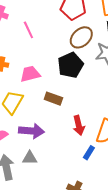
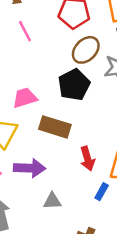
pink line: (28, 30) -> (25, 31), moved
brown rectangle: (53, 99) -> (55, 127), size x1.4
gray triangle: (30, 158) -> (52, 201), moved

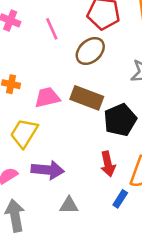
brown ellipse: (86, 50) -> (90, 51), moved
black pentagon: (74, 85) -> (120, 120), moved
brown rectangle: (55, 127) -> (87, 98), moved

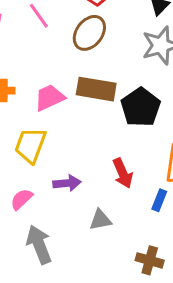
red arrow: (108, 164) -> (123, 173), moved
purple arrow: (48, 170) -> (67, 183), size x0.7

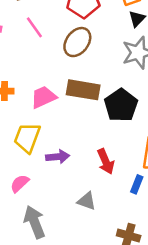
purple arrow: (67, 183) -> (58, 157), moved
gray triangle: (100, 220) -> (87, 201), turned 30

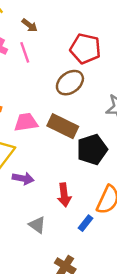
pink line: (34, 27) -> (25, 52), moved

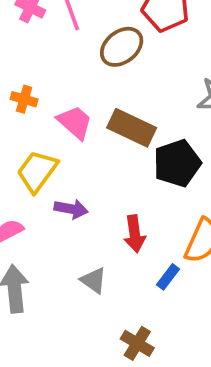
brown ellipse: (70, 83) -> (122, 47), moved
pink trapezoid: (26, 122) -> (75, 122), turned 50

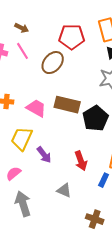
purple arrow: (71, 209) -> (44, 155), turned 54

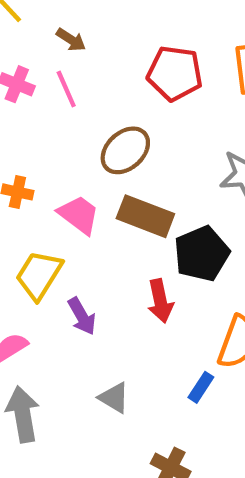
brown ellipse: (53, 63) -> (125, 150), moved
red arrow: (81, 161) -> (160, 301), moved

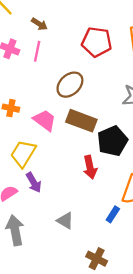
pink line: (66, 89) -> (37, 51), turned 36
purple arrow: (82, 316) -> (34, 183), moved

